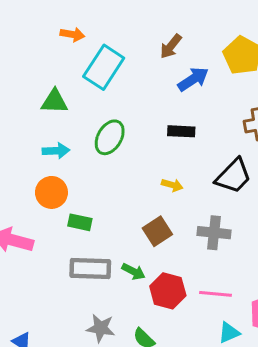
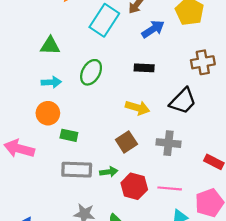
cyan rectangle: (104, 67) -> (104, 20), moved
yellow arrow: (172, 185) -> (138, 108), size x1.5
green arrow: (133, 271) -> (109, 172), turned -35

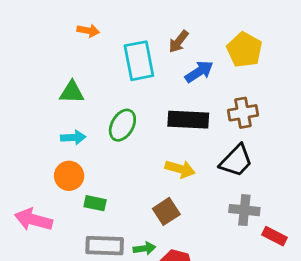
cyan rectangle: (104, 20) -> (139, 61), turned -44
brown cross: (203, 62) -> (243, 113), moved
black rectangle: (144, 68) -> (188, 120), size x1.6
gray cross: (168, 143) -> (244, 210), moved

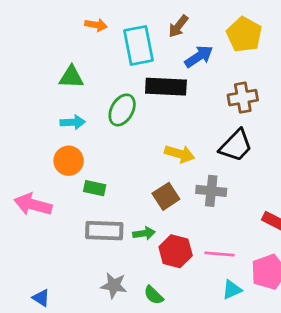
orange arrow: (88, 31) -> (96, 25), moved
black rectangle: (188, 120) -> (166, 87), moved
gray cross: (244, 210) -> (211, 191), moved

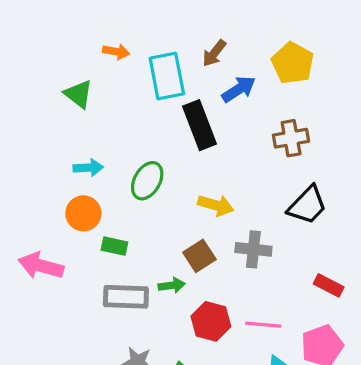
green triangle: (71, 77) -> (78, 94), moved, turned 36
black rectangle: (166, 87) -> (199, 125), turned 66
green ellipse: (122, 110) -> (147, 181), moved
black trapezoid: (236, 146) -> (307, 205), moved
green arrow: (144, 233) -> (172, 285), moved

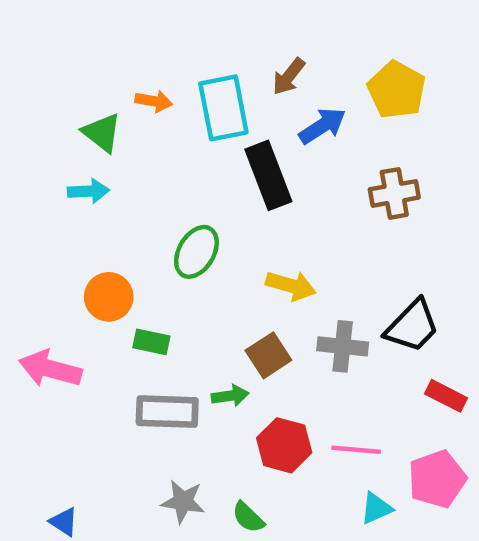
orange arrow: (116, 52) -> (154, 101), moved
cyan arrow: (88, 168) -> (88, 191), moved
black trapezoid: (307, 205) -> (412, 326), moved

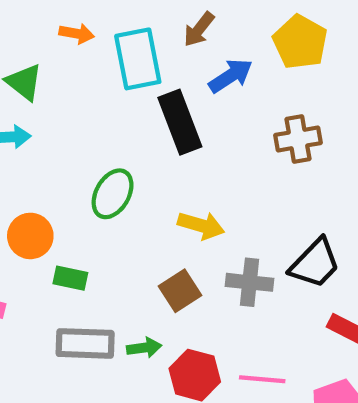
orange arrow: (154, 101) -> (77, 34), moved
green arrow: (230, 396) -> (144, 348), moved

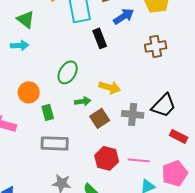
black rectangle: (180, 122) -> (100, 38), size x0.7
green rectangle: (70, 278) -> (48, 112), turned 63
green arrow: (144, 348) -> (83, 101), moved

